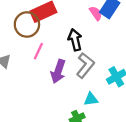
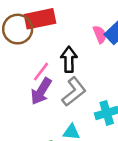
pink line: (38, 51) -> (41, 72), moved

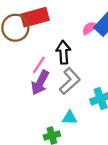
pink semicircle: (100, 34) -> (90, 28), turned -98

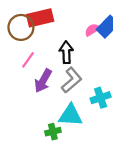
pink line: (39, 65) -> (28, 60), moved
cyan triangle: (70, 118) -> (70, 115), size x1.6

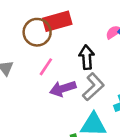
purple arrow: (43, 81) -> (63, 89), turned 45

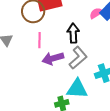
pink line: (46, 67) -> (39, 40), turned -35

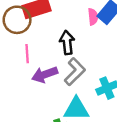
pink semicircle: (96, 13) -> (93, 17), turned 120

